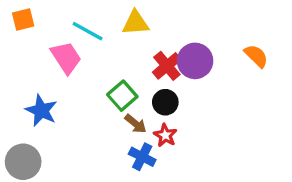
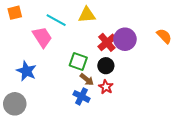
green square: (122, 96) -> (78, 61), turned -30
blue cross: (142, 157) -> (81, 96), moved

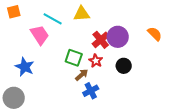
black circle: (106, 66) -> (124, 66), moved
brown arrow: (87, 79) -> (82, 75), turned -80
red star: (106, 87) -> (96, 61), moved
blue cross: (81, 96) -> (91, 91), moved, turned 35

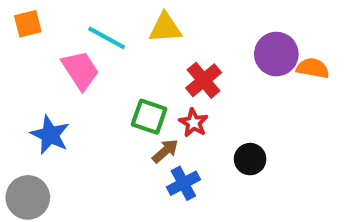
orange semicircle: (155, 34) -> (313, 68), turned -35
purple circle: (118, 37) -> (276, 54), moved
black circle: (124, 66) -> (250, 159), moved

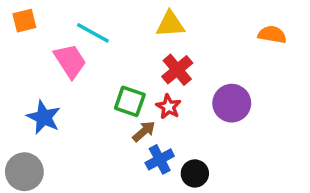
yellow triangle: (165, 28) -> (170, 24), moved
purple circle: (276, 54) -> (232, 103), moved
orange semicircle: (313, 68) -> (272, 35), moved
black circle: (250, 159) -> (195, 173), moved

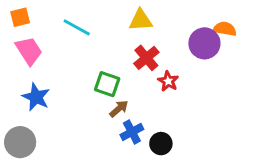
pink trapezoid: (70, 61) -> (29, 51), moved
purple circle: (232, 103) -> (204, 43), moved
red star: (168, 107) -> (168, 81), moved

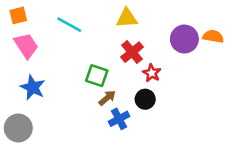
orange semicircle: (225, 29) -> (213, 36), moved
black circle: (161, 144) -> (145, 99), moved

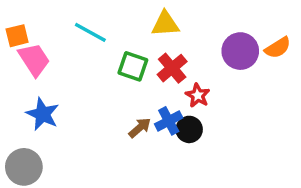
orange square: (18, 15) -> (17, 36), moved
orange semicircle: (213, 36) -> (278, 48), turned 138
green square: (97, 76) -> (133, 66), moved
blue cross: (119, 119) -> (169, 121), moved

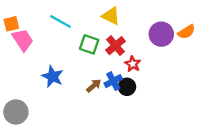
yellow triangle: (165, 24) -> (111, 16), turned 30
blue star: (43, 114) -> (53, 76), moved

